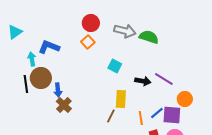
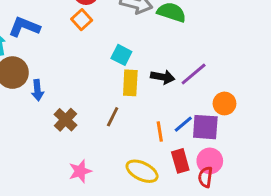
purple line: (164, 79) -> (194, 74), turned -72
yellow rectangle: (121, 99) -> (130, 83), moved
brown cross: (64, 105) -> (65, 120), moved
brown line: (111, 116) -> (113, 117), moved

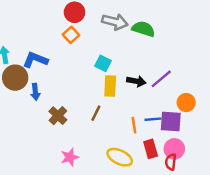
blue L-shape: (24, 27) -> (35, 60), moved
blue line: (183, 124) -> (153, 119), turned 35

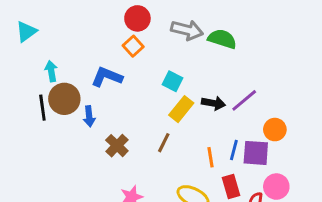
blue L-shape: (35, 60) -> (107, 77), moved
yellow rectangle: (110, 86) -> (181, 109), turned 36
blue line: (153, 119) -> (234, 150), turned -70
pink circle: (174, 149) -> (276, 187), moved

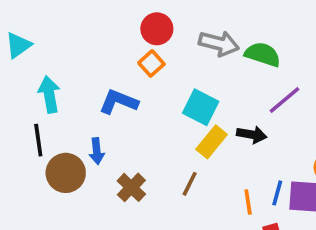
cyan arrow: (51, 71) -> (49, 94), size x1.4
cyan square: (173, 81) -> (201, 107), size x1.4
brown circle: (64, 99) -> (66, 173), moved
purple line: (244, 100) -> (285, 100), moved

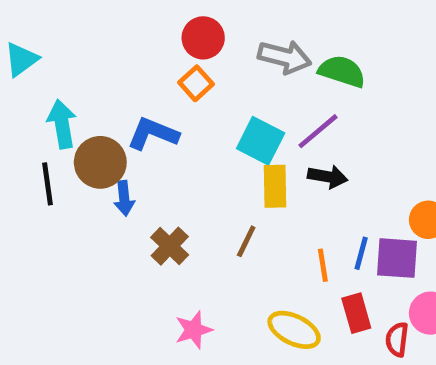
purple line: (285, 100) -> (318, 131), moved
yellow rectangle: (212, 142) -> (275, 186), turned -40
brown circle: (66, 173) -> (100, 162), moved

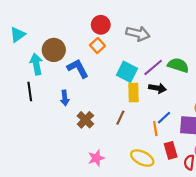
green semicircle: (342, 71) -> (178, 65), moved
blue L-shape: (153, 134) -> (78, 68), turned 40
brown circle: (100, 162) -> (54, 50), moved
blue line: (361, 253) -> (164, 118), moved, turned 32

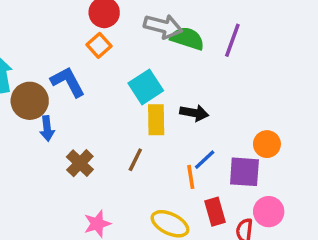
brown circle: (54, 50) -> (30, 101), moved
green semicircle: (178, 65) -> (187, 38), moved
purple line: (153, 67) -> (232, 40), moved, turned -30
cyan square: (127, 72) -> (146, 87), turned 30

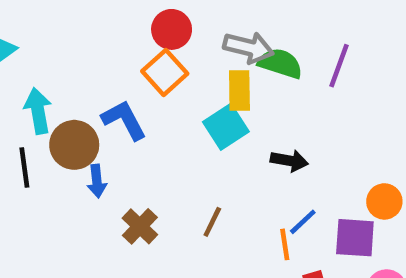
orange square: (99, 45) -> (165, 72), size x1.4
yellow rectangle: (156, 120) -> (239, 91), moved

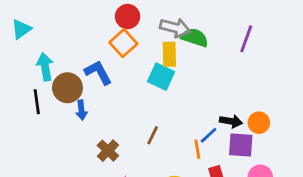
purple line: (339, 66) -> (246, 39), moved
cyan square: (226, 127) -> (161, 77), turned -32
black arrow: (289, 161) -> (231, 121), moved
brown cross: (140, 226) -> (108, 151), moved

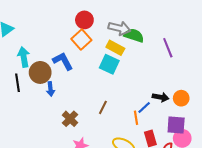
purple line: (246, 39) -> (168, 48), moved, turned -42
yellow rectangle: (169, 54) -> (115, 48), turned -60
purple square: (241, 145) -> (176, 125), moved

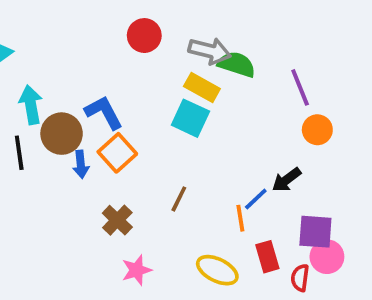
orange square: (81, 40) -> (117, 153), moved
black arrow: (161, 97) -> (287, 180), turned 133
orange circle: (181, 98) -> (317, 130), moved

